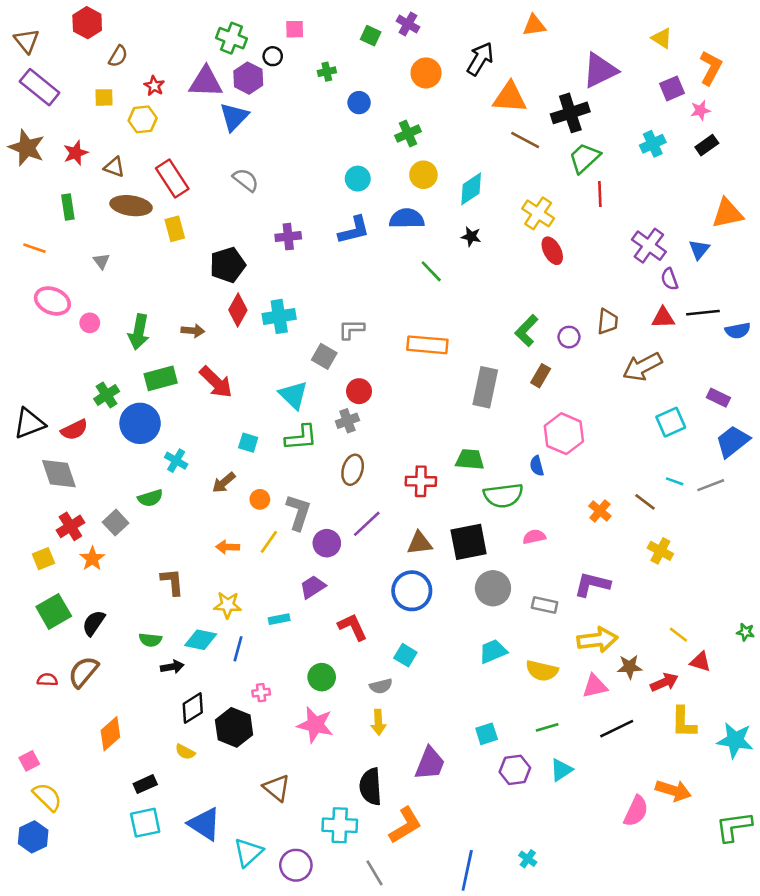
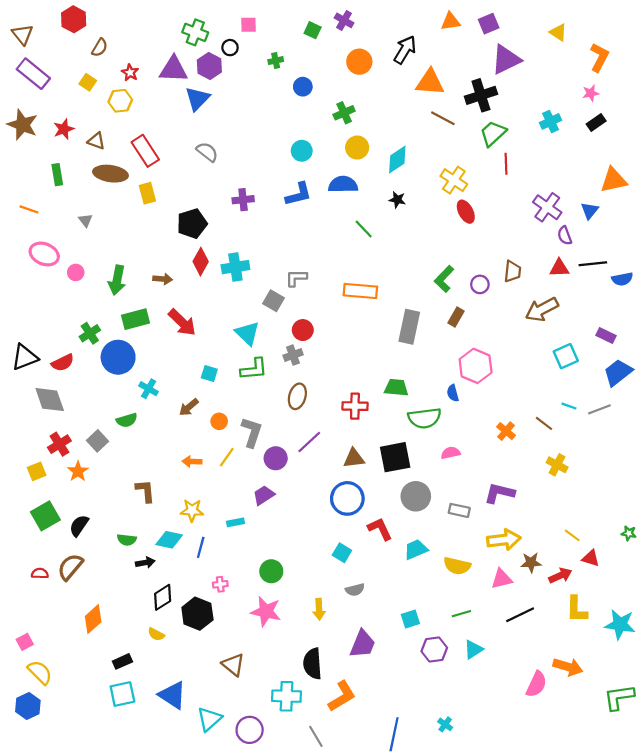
purple square: (672, 88) -> (489, 24), moved
yellow square: (104, 97) -> (88, 82), turned 35
red L-shape: (353, 627) -> (380, 529), moved
gray semicircle: (381, 686) -> (355, 590), moved

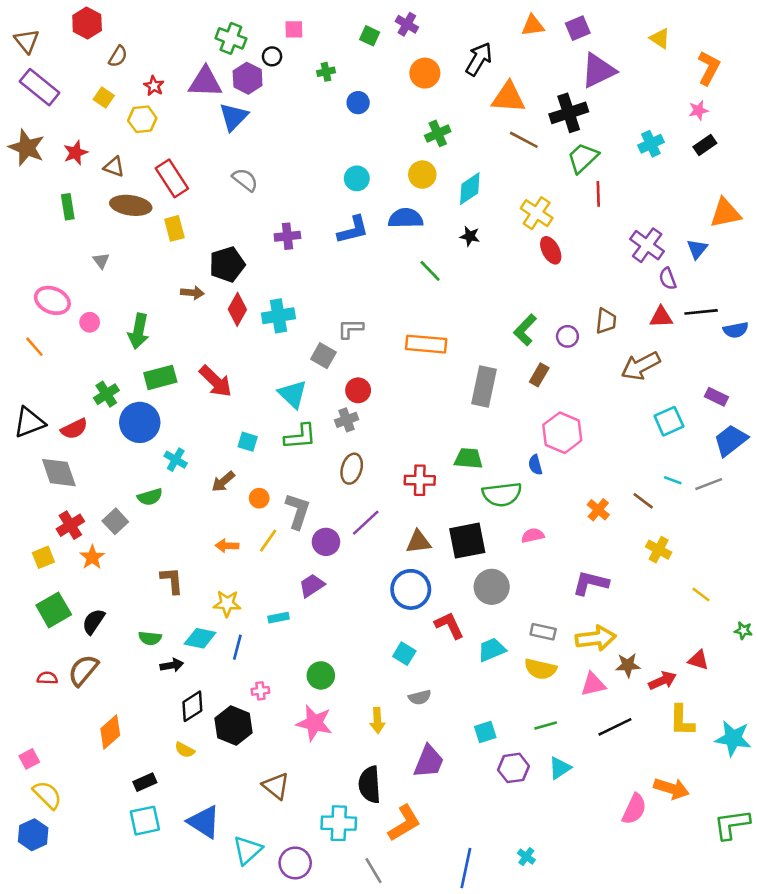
green cross: (344, 113) -> (438, 133), moved
orange line: (29, 209) -> (34, 347), moved, turned 30
brown arrow: (163, 279) -> (192, 293), moved
gray rectangle: (459, 510) -> (543, 632), moved
yellow line: (572, 535) -> (701, 595), moved

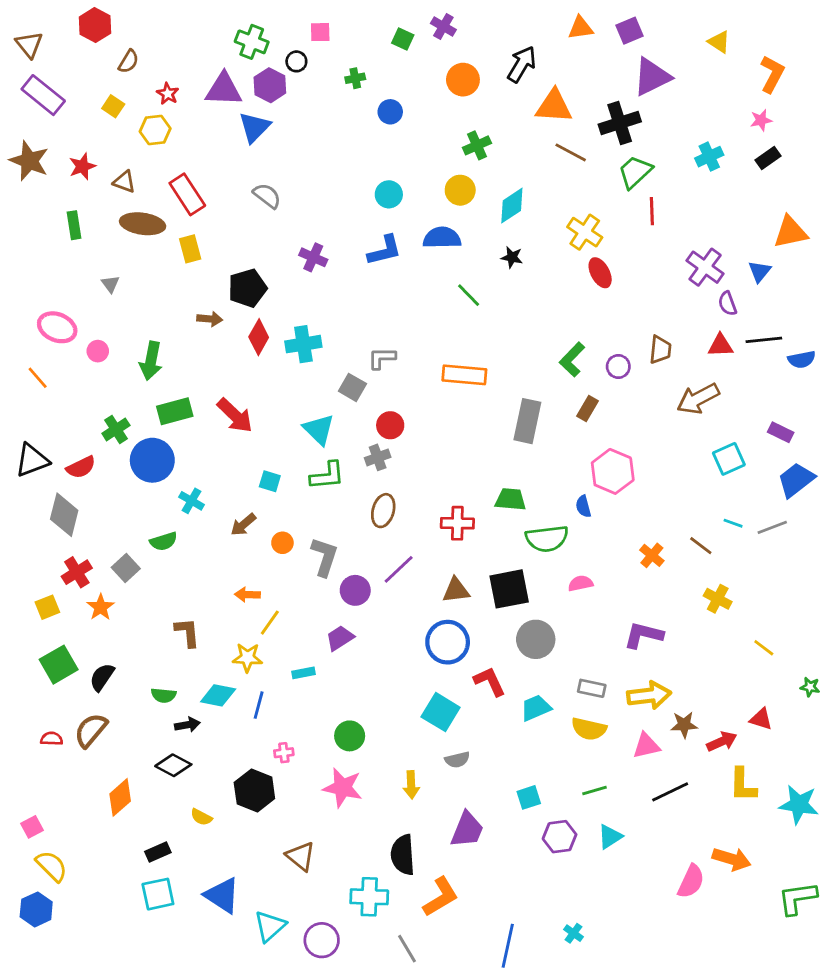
purple cross: (287, 236) -> (313, 257), turned 30
gray diamond: (59, 473) -> (64, 515), turned 33
yellow line: (268, 541) -> (270, 623), moved
cyan square: (404, 654) -> (441, 712), size x1.5
black diamond: (192, 706) -> (173, 765), moved, turned 60

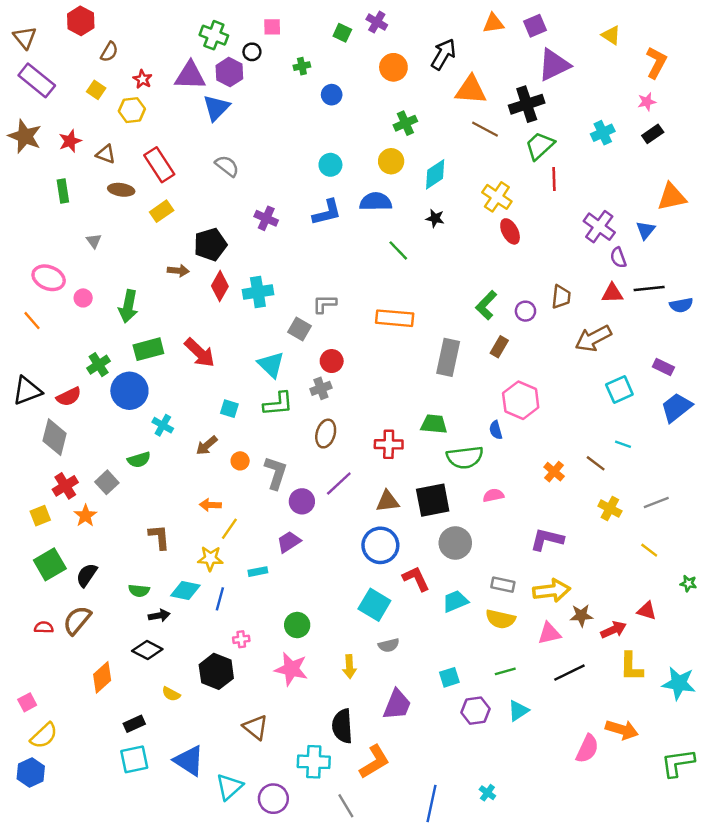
brown ellipse: (143, 224) -> (121, 190), size x0.7
yellow rectangle: (190, 249) -> (162, 211), turned 70
gray line: (772, 527) -> (656, 503), moved
yellow semicircle: (52, 866) -> (44, 736), turned 92

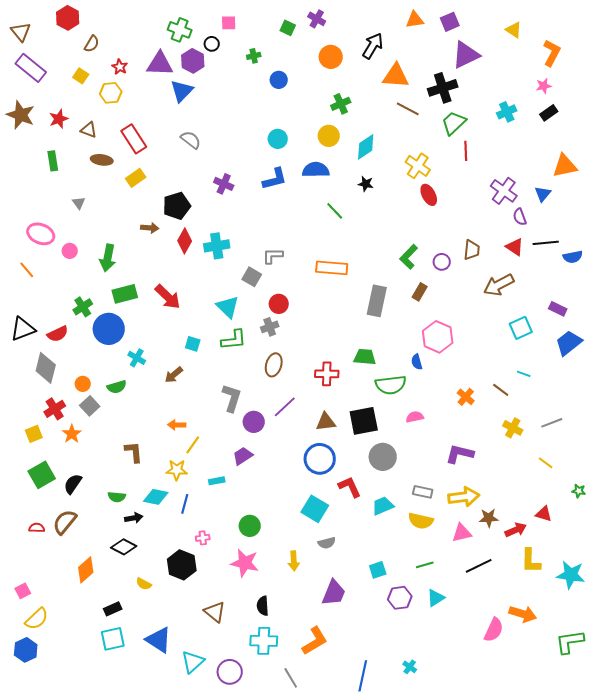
red triangle: (612, 293) -> (515, 247), turned 36
orange circle: (240, 461) -> (83, 384), moved
black semicircle: (342, 726) -> (263, 606), moved, size x0.7

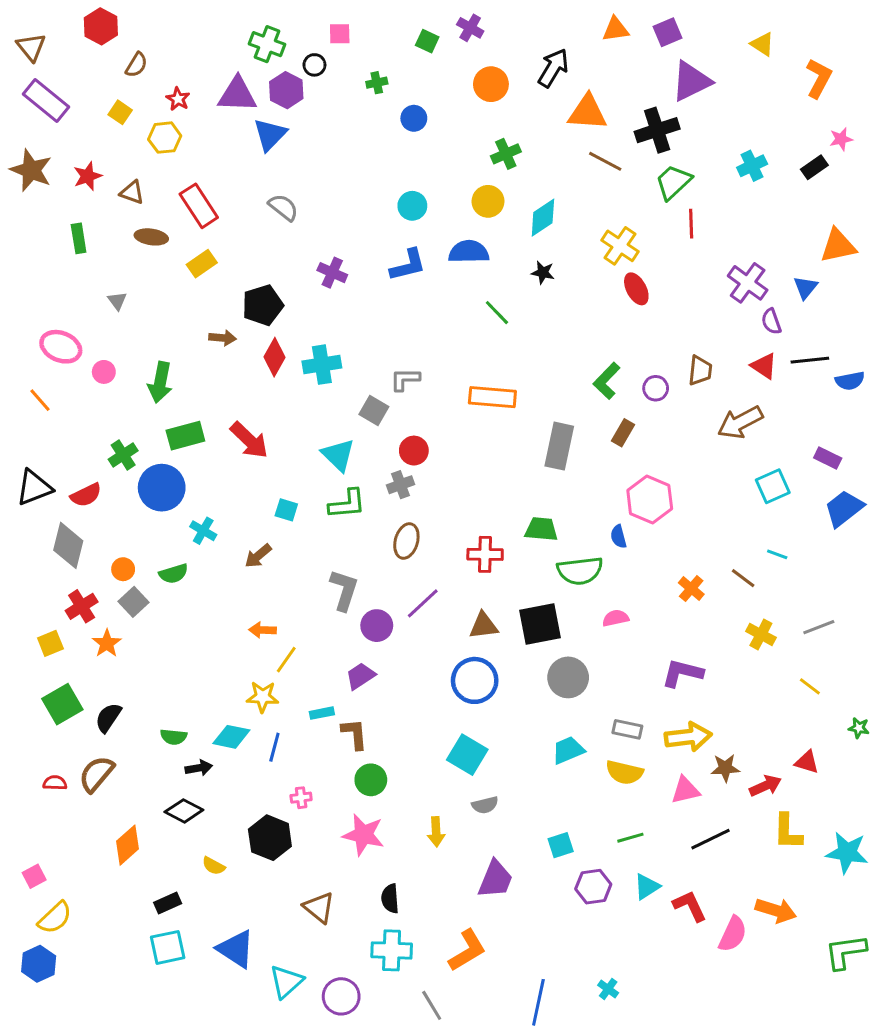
pink star: (544, 86) -> (841, 139), moved
brown L-shape: (134, 452) -> (355, 734), moved
red L-shape: (350, 487) -> (690, 906), moved

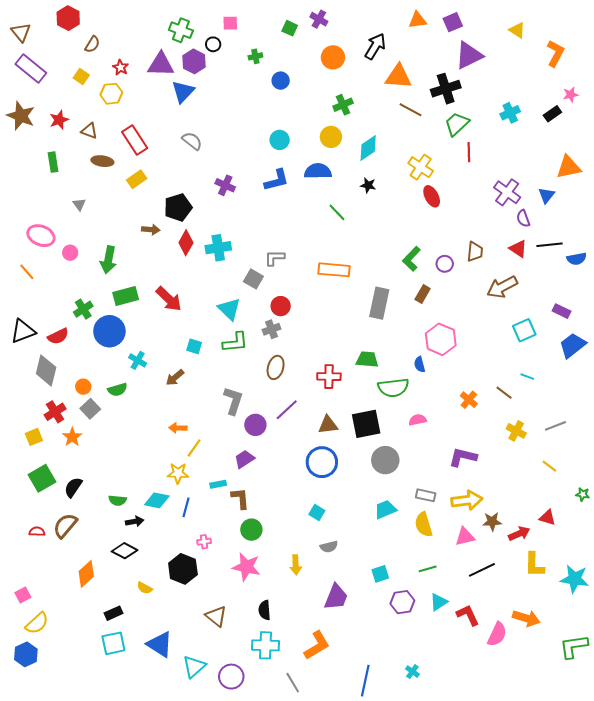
cyan square: (467, 755) -> (317, 512), size x0.6
yellow semicircle: (624, 772) -> (424, 525), turned 60

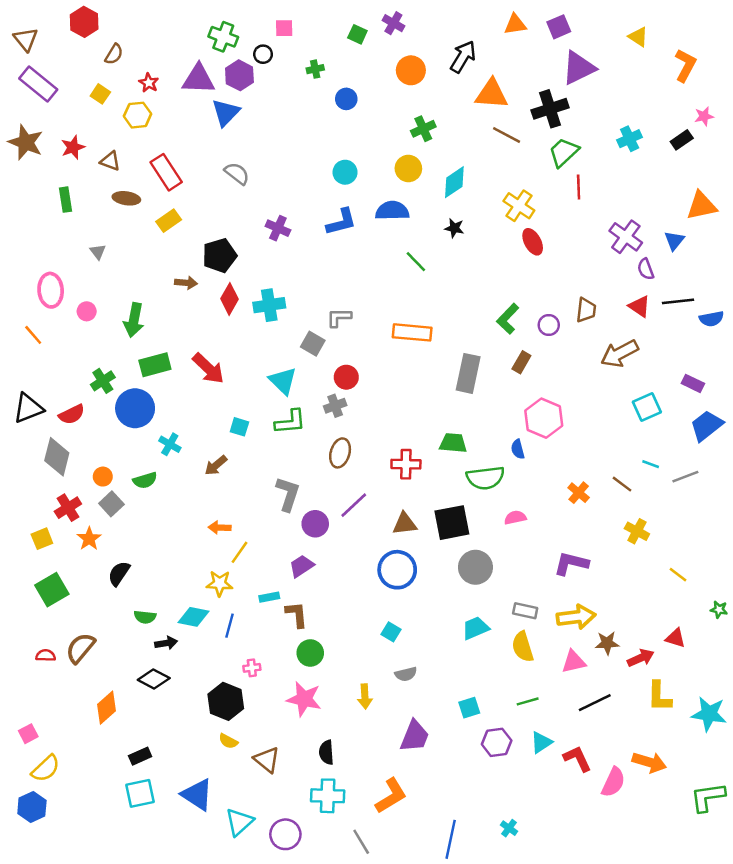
pink ellipse: (41, 236) -> (51, 290), turned 64
gray line: (555, 426) -> (685, 477), moved
black semicircle: (73, 487) -> (119, 573), moved
yellow semicircle: (145, 588) -> (228, 741), moved

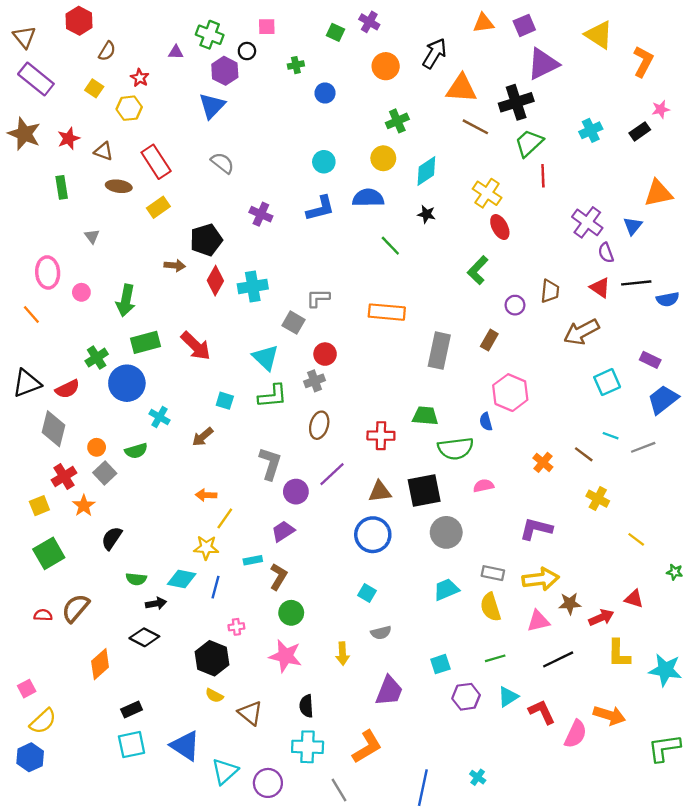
yellow triangle: (638, 37) -> (599, 35), size x1.5
purple triangle: (198, 79) -> (176, 52), moved, size x0.5
green L-shape: (508, 319) -> (478, 270), moved
brown L-shape: (297, 614) -> (278, 577), turned 36

